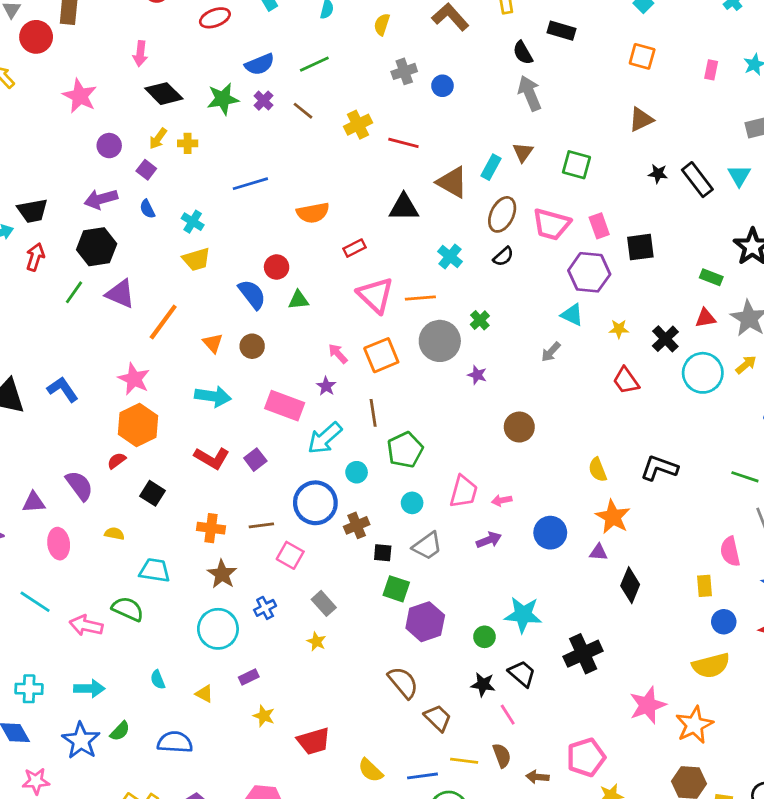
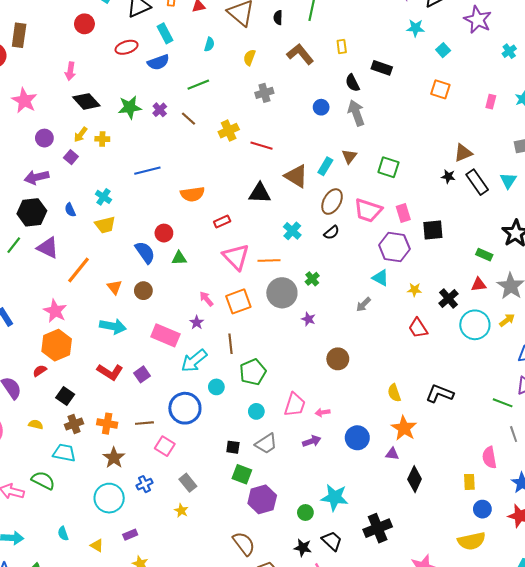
blue semicircle: (260, 64) -> (158, 62), moved
blue circle: (442, 86) -> (321, 107), moved
brown triangle: (641, 119) -> (463, 153), moved
blue semicircle: (147, 209) -> (70, 210), moved
brown cross: (357, 525) -> (74, 424), moved

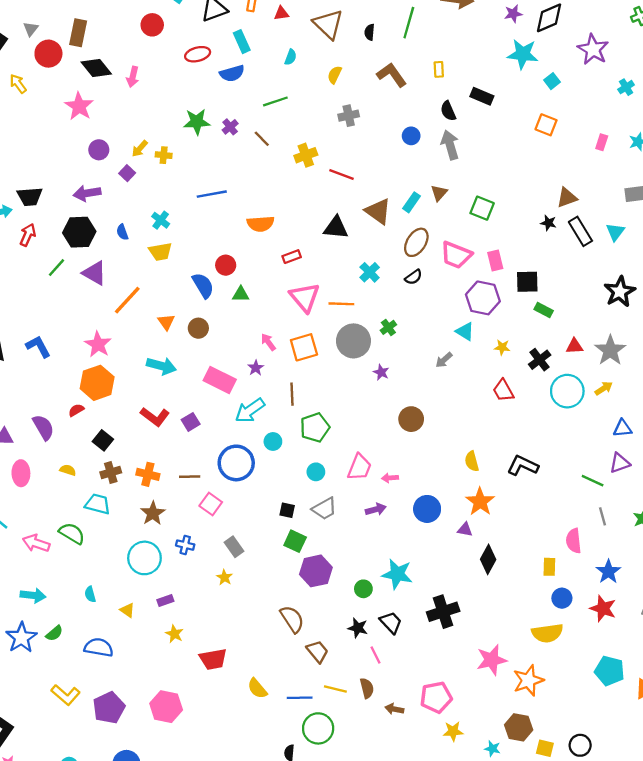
cyan star: (415, 28) -> (523, 54), size x1.5
black diamond: (86, 101) -> (96, 68), moved
green rectangle: (484, 255) -> (544, 310), moved
blue cross: (144, 484) -> (185, 545), turned 35

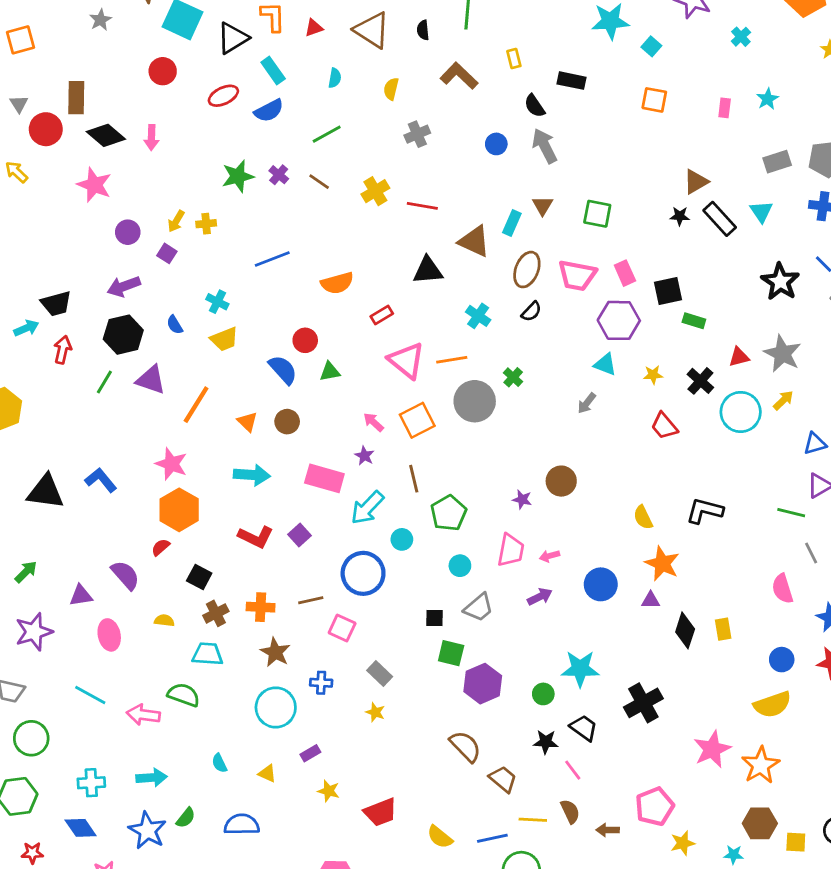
purple star: (381, 372) -> (522, 499), moved
yellow rectangle: (549, 567) -> (723, 629), moved

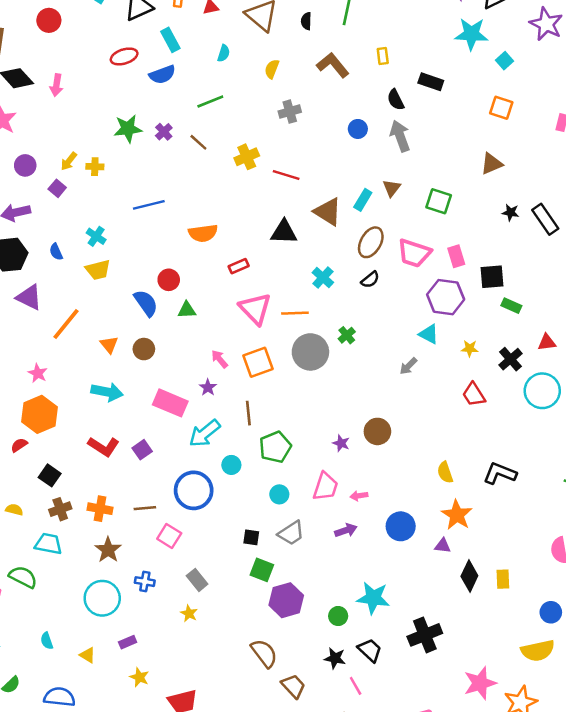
red circle: (163, 71) -> (49, 20), moved
brown triangle: (696, 182) -> (492, 164), moved
pink star: (171, 464) -> (38, 373), size x0.7

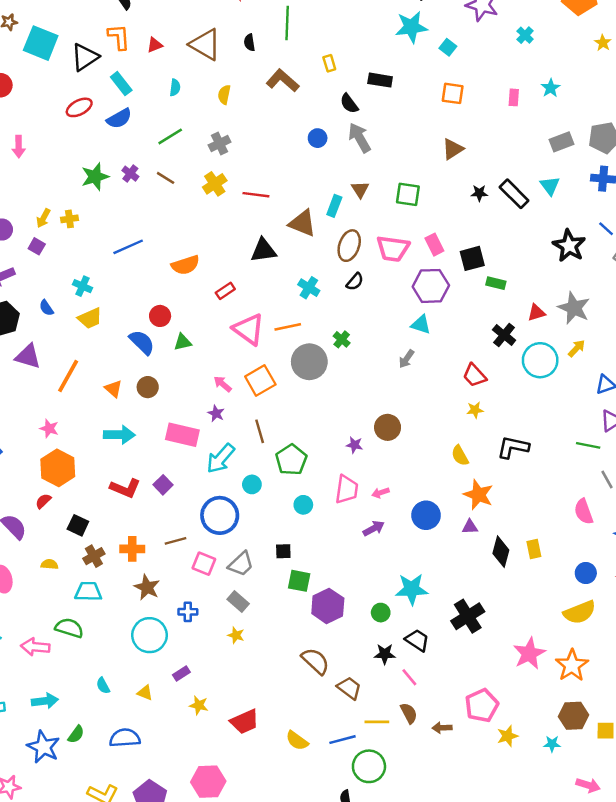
gray cross: (290, 112) -> (220, 144), moved
yellow star: (470, 348) -> (475, 410), moved
gray trapezoid: (291, 533) -> (241, 564), moved

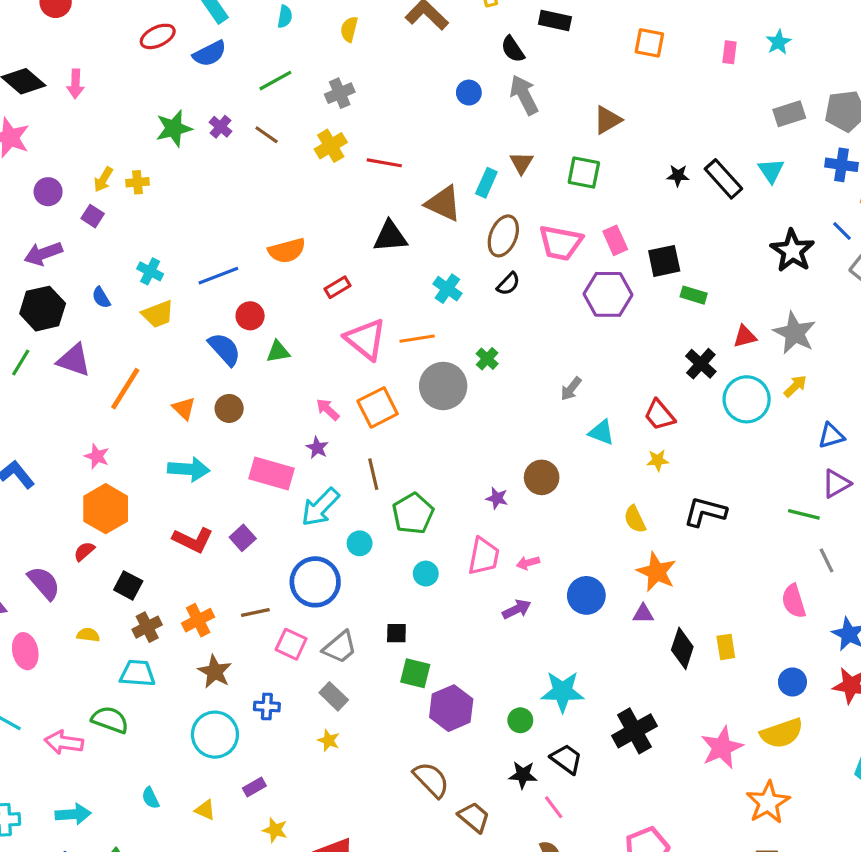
brown triangle: (453, 149) -> (607, 120), moved
blue line: (128, 247) -> (218, 276), moved
cyan triangle: (421, 325) -> (601, 432), moved
orange cross: (132, 549) -> (198, 620), turned -30
pink star: (529, 654) -> (722, 748), moved

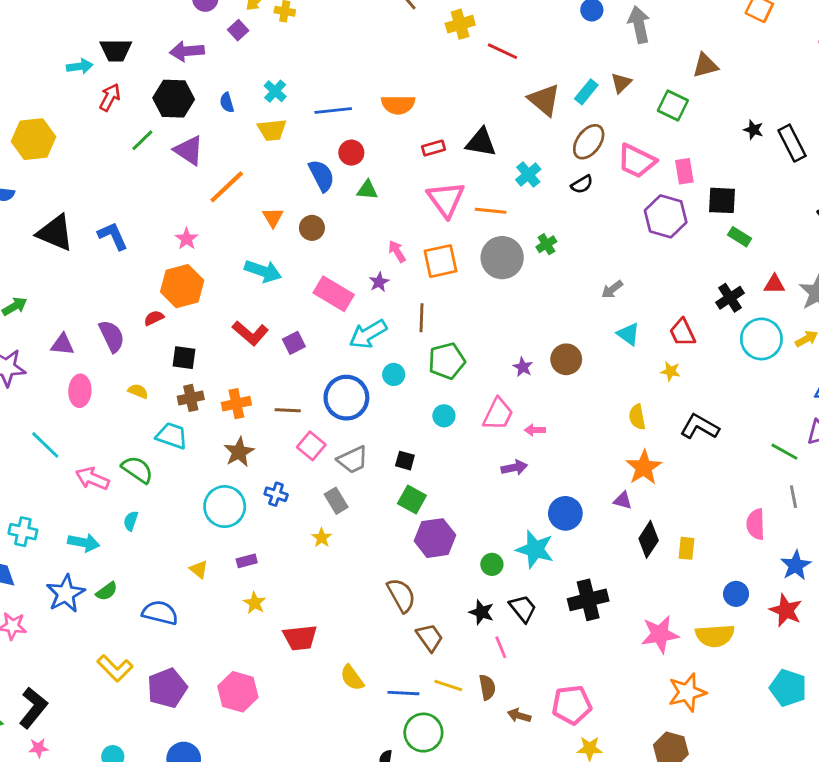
black triangle: (390, 236) -> (481, 142), moved
black square: (128, 585) -> (184, 358), turned -35
blue circle: (586, 595) -> (565, 513), moved
cyan semicircle: (151, 798) -> (131, 521), moved, turned 30

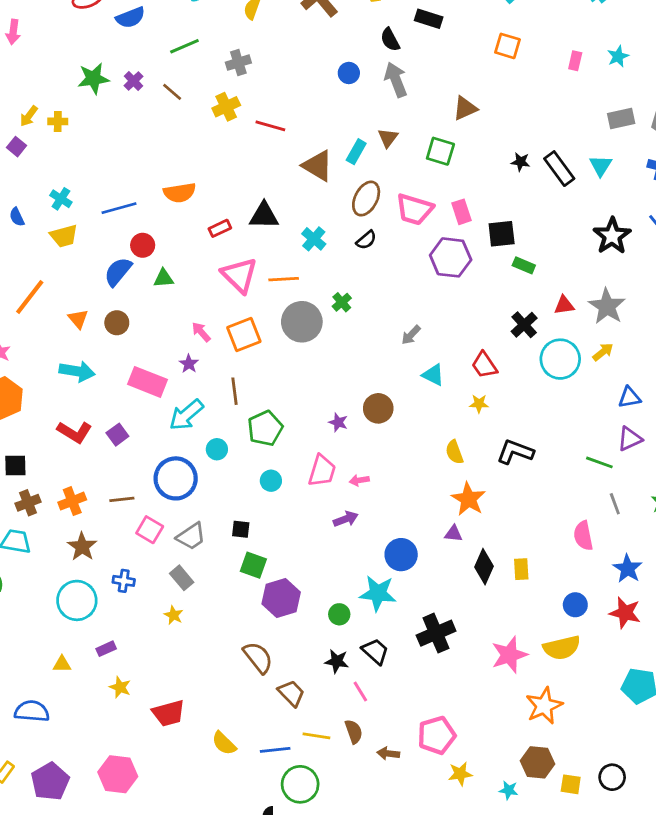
blue semicircle: (322, 176) -> (118, 272), turned -104
yellow triangle: (199, 569) -> (62, 664), turned -30

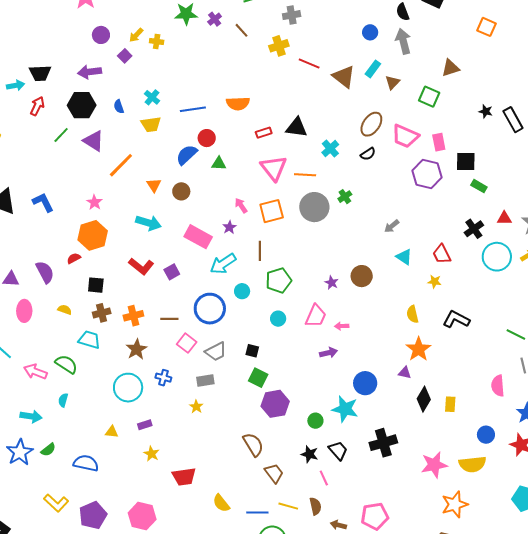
cyan rectangle: (356, 152) -> (373, 69), moved
brown triangle: (318, 166) -> (344, 77), moved
gray rectangle: (182, 578) -> (205, 381), turned -66

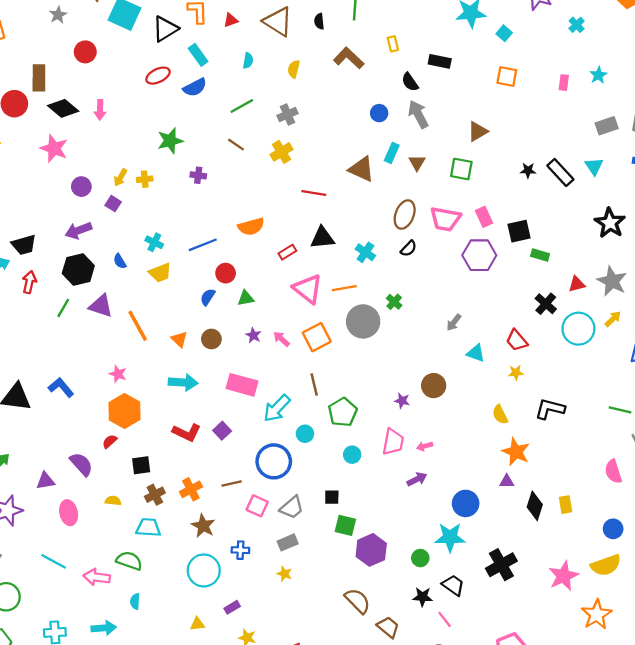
purple cross: (215, 19) -> (198, 175), moved, turned -32
red line: (309, 63) -> (314, 193), moved
blue semicircle: (187, 155) -> (208, 297), size x0.7
orange line: (121, 165) -> (138, 326), turned -60
purple star: (229, 227) -> (253, 335), moved

